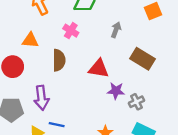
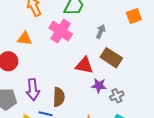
pink cross: (71, 31) -> (61, 31), size x1.6
brown rectangle: (143, 59) -> (111, 58), moved
brown semicircle: (59, 60) -> (59, 97), moved

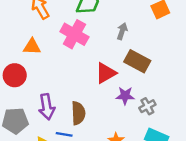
red triangle: (84, 65) -> (106, 73), turned -36

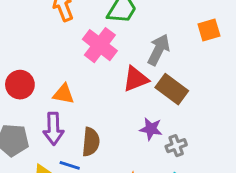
gray arrow: (122, 31) -> (159, 50), size x1.5
orange triangle: (32, 47) -> (64, 94), moved
red triangle: (106, 73) -> (136, 79), moved

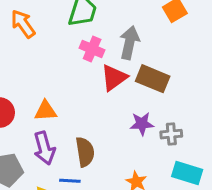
pink cross: (100, 45) -> (92, 49), moved, size x0.7
gray cross: (176, 146) -> (171, 134), turned 30

